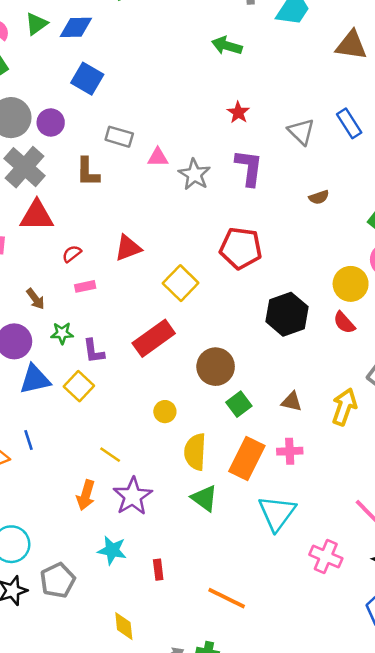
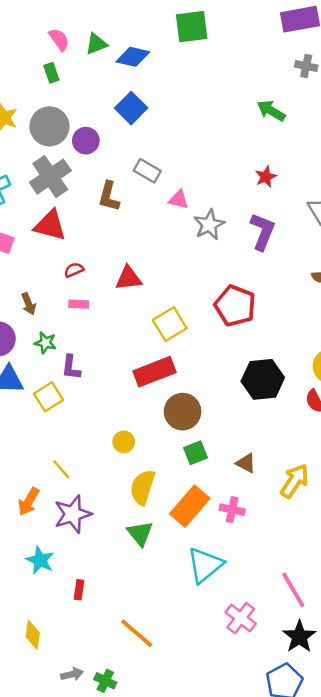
red rectangle: (154, 338) -> (155, 372), moved

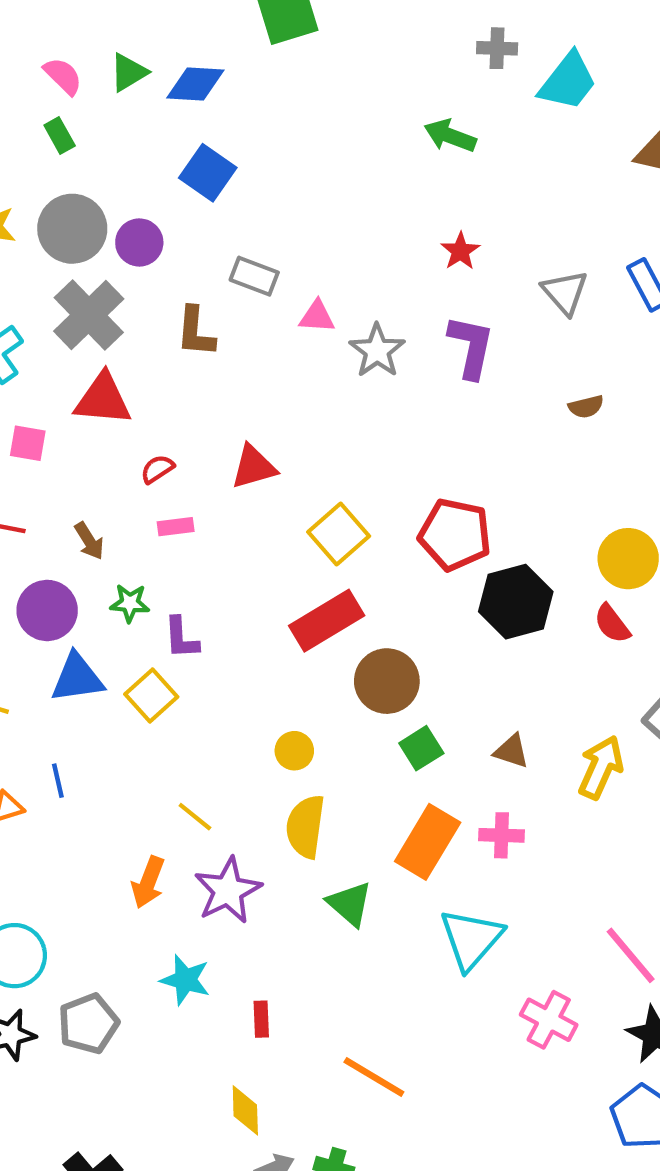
red pentagon: (235, 306) -> (455, 535), moved
yellow semicircle: (143, 487) -> (305, 827), moved
yellow diamond: (33, 635) -> (245, 1110), moved

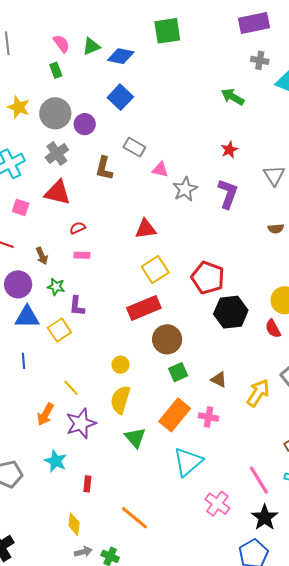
gray cross: (89, 315) -> (57, 154), size x0.7
red triangle: (254, 467) -> (146, 229), moved
blue line: (58, 781) -> (24, 361), moved

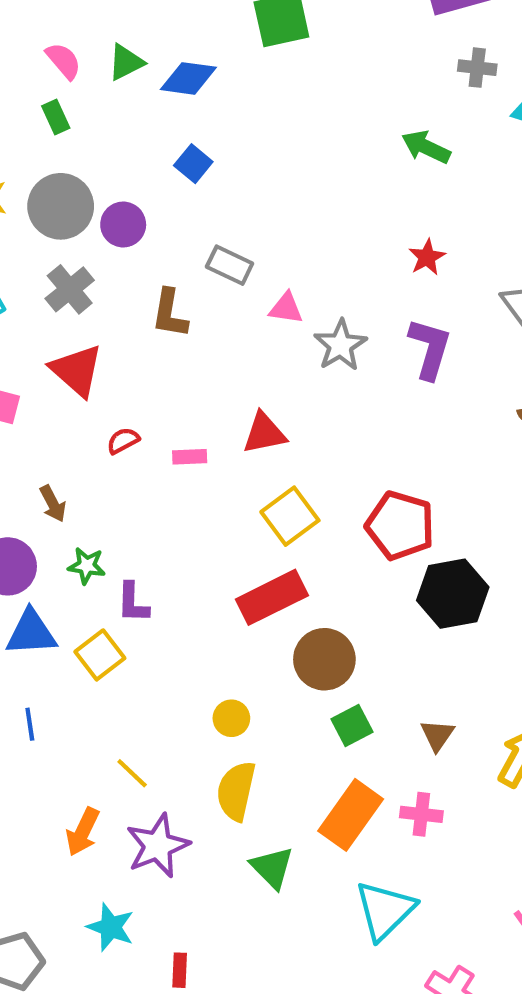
blue square: (120, 97) -> (193, 164), size x0.7
red triangle: (58, 193) -> (77, 370), turned 32
pink rectangle: (82, 255) -> (190, 457), moved
brown triangle: (219, 380) -> (437, 735), turned 42

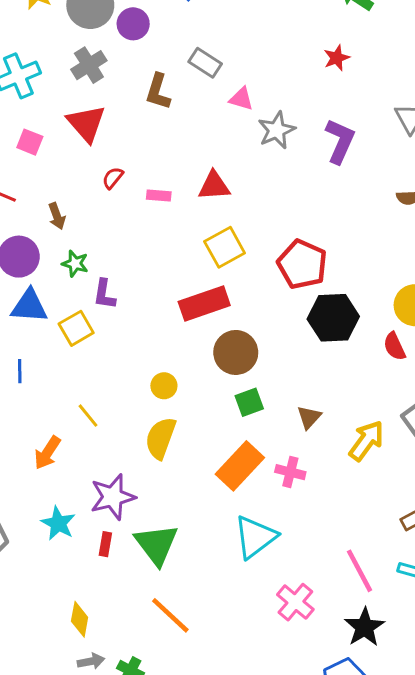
red star: (427, 257) -> (337, 58), moved
red semicircle: (123, 441) -> (113, 178), turned -30
purple star: (158, 846) -> (113, 497), moved
green triangle: (272, 868) -> (156, 544), moved, size x1.4
red rectangle: (180, 970) -> (105, 544), moved

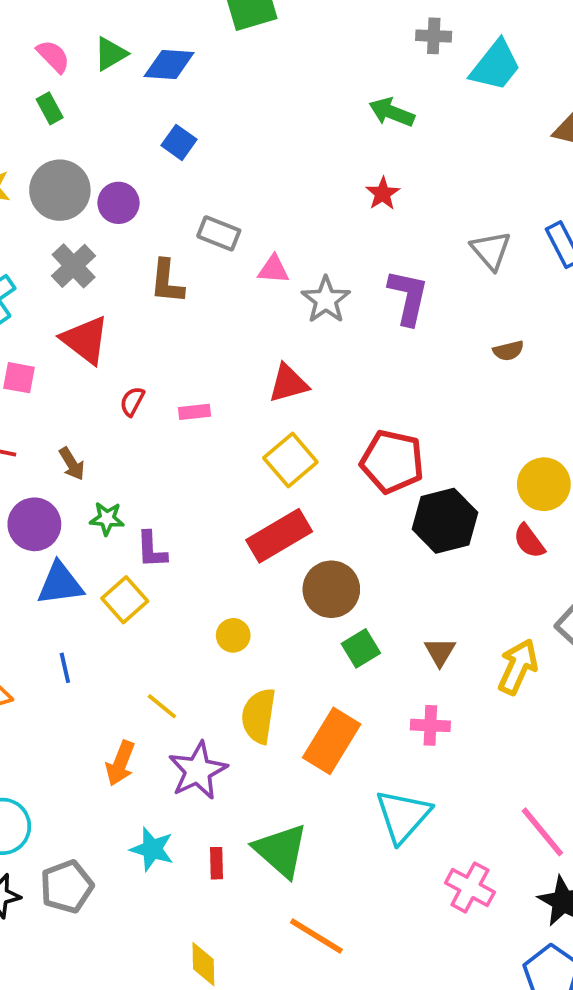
red triangle: (214, 186) -> (288, 383), moved
yellow circle: (164, 386) -> (233, 635), moved
orange rectangle: (240, 466) -> (332, 741), moved
purple star: (113, 497) -> (198, 771), moved

